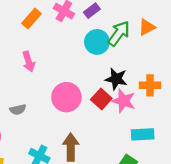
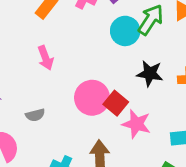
red square: (101, 99) -> (116, 103), moved
pink star: (124, 101) -> (136, 124), moved

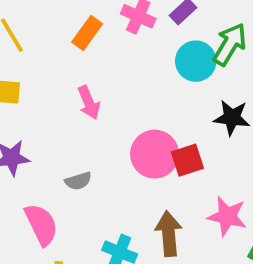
red square: (116, 103) -> (187, 160), turned 35
pink star: (136, 124) -> (227, 216), moved

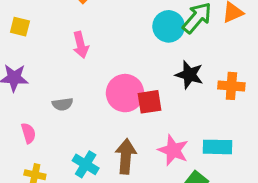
pink semicircle: (41, 224) -> (28, 133), size x0.6

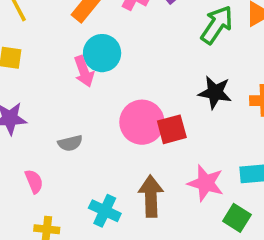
cyan circle: (169, 26) -> (102, 53), moved

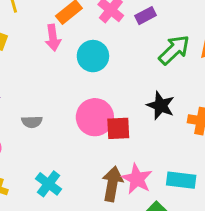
cyan circle: (102, 53) -> (93, 56), moved
pink arrow: (84, 71) -> (53, 38), moved
brown arrow: (151, 196) -> (112, 184), moved

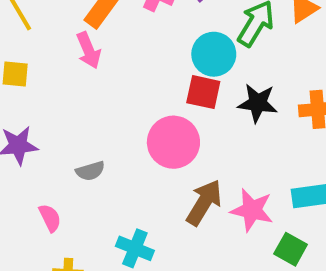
cyan circle: (93, 56) -> (214, 54), moved
red square: (118, 128) -> (203, 92), moved, turned 30
brown arrow: (112, 184) -> (204, 203), moved, turned 36

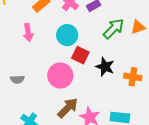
pink arrow: (89, 50) -> (28, 32), moved
cyan circle: (214, 54) -> (67, 35), moved

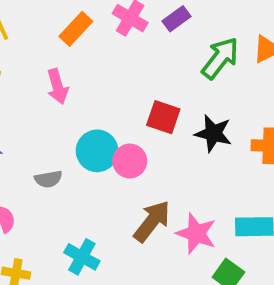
cyan circle: (67, 35) -> (97, 151), moved
pink circle: (60, 75) -> (130, 161), size x0.7

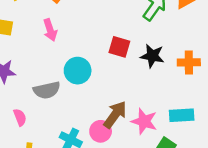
pink circle: (130, 161) -> (101, 131), moved
gray semicircle: (48, 179) -> (47, 90), size x1.5

